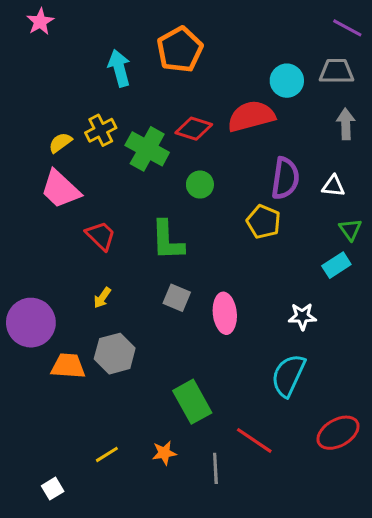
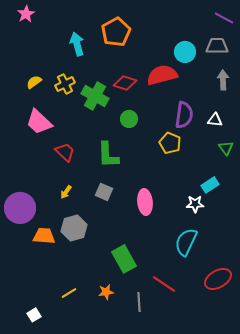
yellow semicircle: (60, 143) -> (34, 82), moved
cyan rectangle: (336, 265) -> (210, 185), moved
gray square: (177, 298) -> (104, 192), moved

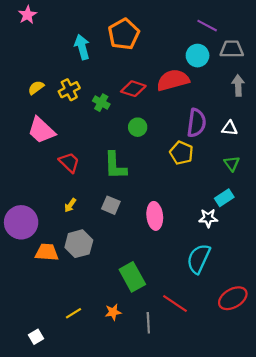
purple line: (224, 18) -> (207, 26), moved
green cross: (95, 96) -> (101, 103), size x0.6
green triangle: (226, 148) -> (232, 164), moved

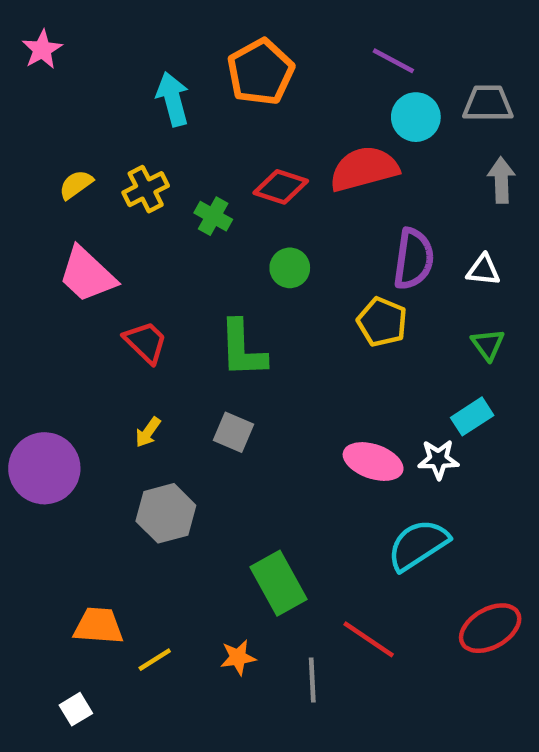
pink star: (27, 15) -> (42, 50), moved
purple line: (207, 26) -> (393, 61), moved
pink ellipse: (155, 216) -> (373, 462), moved, turned -65
orange trapezoid: (47, 252) -> (98, 626), moved
cyan semicircle: (199, 259) -> (418, 545), turned 32

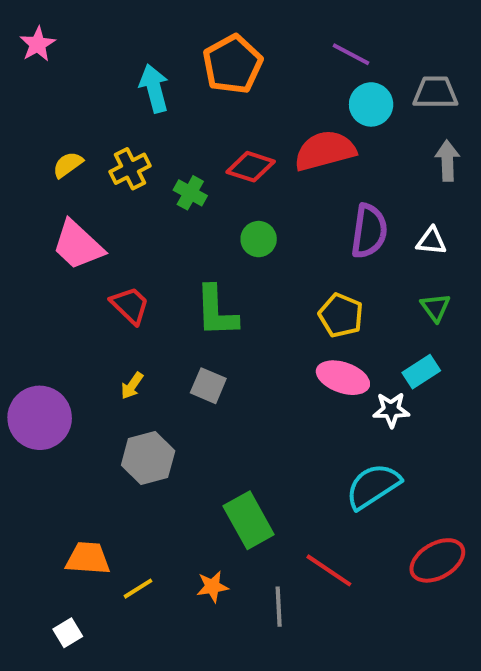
yellow pentagon: (382, 322) -> (341, 315), moved
pink ellipse: (373, 462) -> (343, 378), moved

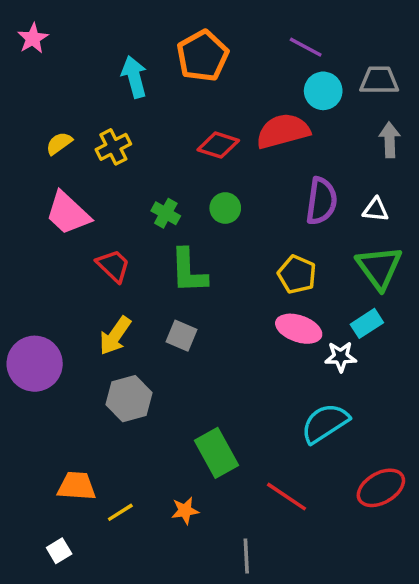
green cross: (190, 193) -> (166, 213), moved
green triangle: (435, 307) -> (379, 267), size x1.8
yellow arrow: (132, 386) -> (115, 336), size x1.6
gray line: (279, 607) -> (246, 556), moved

